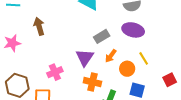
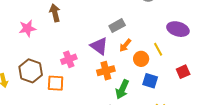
purple ellipse: (133, 30) -> (178, 29), moved
purple triangle: (85, 58) -> (99, 46), turned -30
orange cross: (92, 82) -> (106, 71), turned -30

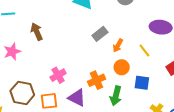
orange arrow: (125, 45) -> (118, 45), moved
purple triangle: (99, 46) -> (77, 98), moved
orange circle: (141, 59) -> (122, 67), moved

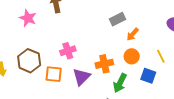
yellow line: (144, 50) -> (161, 56), moved
pink star: (12, 52) -> (28, 18), turned 30
purple triangle: (77, 98) -> (81, 77), turned 36

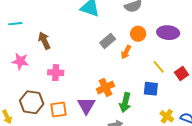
pink cross: (68, 51) -> (56, 73), moved, turned 35
orange circle: (132, 56) -> (138, 34), moved

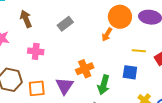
orange circle: (138, 34) -> (120, 17), size x1.5
gray rectangle: (108, 41) -> (65, 24), moved
yellow line: (159, 67) -> (139, 51), turned -48

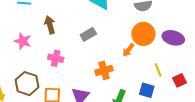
yellow line: (139, 51) -> (158, 70), turned 56
orange cross: (85, 69) -> (104, 70), moved

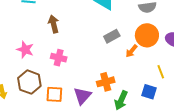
gray rectangle: (88, 34) -> (112, 36), moved
pink star: (23, 41) -> (25, 50), moved
orange cross: (104, 70) -> (106, 82), moved

